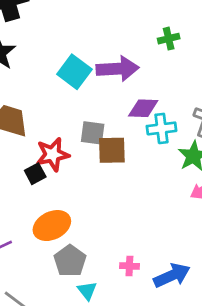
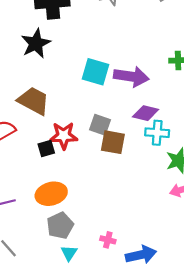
cyan square: (74, 72) -> (95, 72), turned -32

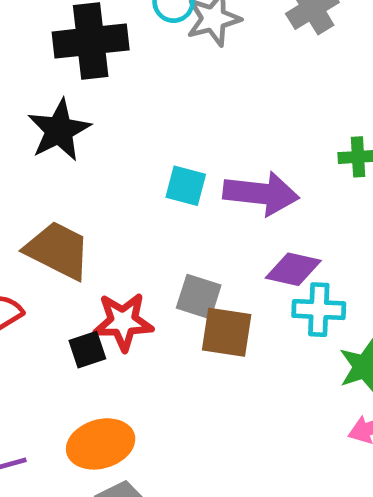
cyan square: (95, 72) -> (186, 186), size x0.7

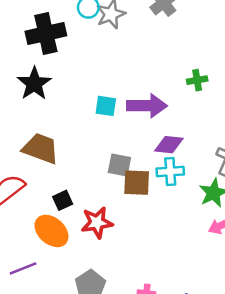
cyan cross: (319, 310) -> (170, 172), moved
red star: (123, 322) -> (97, 223), moved
orange ellipse: (101, 444) -> (51, 231), moved, turned 64

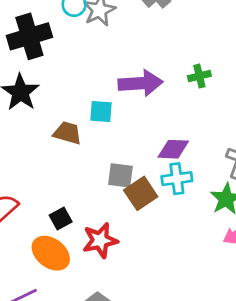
purple arrow: (147, 106) -> (141, 83), moved
brown trapezoid: (41, 148) -> (67, 133), moved, size x0.7
brown square: (137, 183) -> (141, 193), turned -32

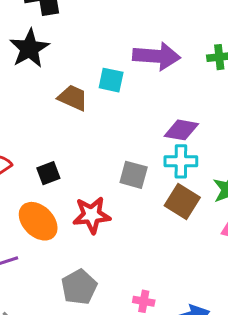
gray square: (120, 175) -> (134, 175), moved
brown square: (141, 193) -> (182, 202), moved, turned -32
black square: (61, 219) -> (48, 173), moved

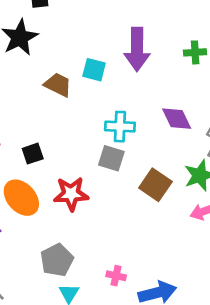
purple arrow: (156, 56) -> (137, 49), turned 84
purple diamond: (181, 130) -> (177, 119), moved, turned 52
cyan cross: (181, 161) -> (120, 127), moved

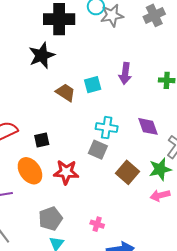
purple arrow: (137, 49) -> (125, 73), size x0.7
cyan square: (94, 70) -> (93, 85), turned -36
pink cross: (116, 276) -> (97, 224), moved

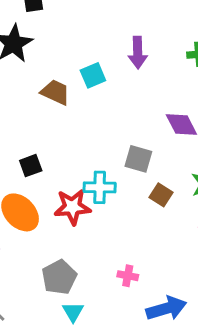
cyan cross: (107, 128) -> (100, 187), moved
gray square: (98, 150) -> (138, 159), moved
brown square: (127, 172) -> (161, 195), size x0.7

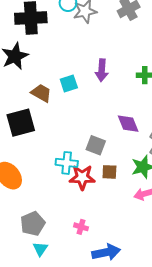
black square: (31, 166) -> (21, 123), moved, size x1.8
brown square: (161, 195) -> (109, 172), turned -35
red star: (72, 207) -> (82, 177), moved

